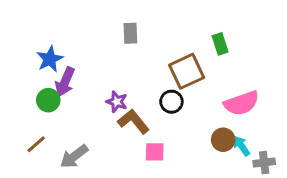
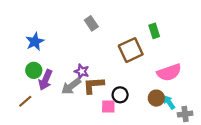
gray rectangle: (130, 33) -> (91, 23), turned -32
purple arrow: (65, 82) -> (45, 80), moved
black circle: (171, 102) -> (120, 95), moved
brown L-shape: (133, 121) -> (93, 85), turned -55
gray arrow: (74, 156) -> (71, 86), moved

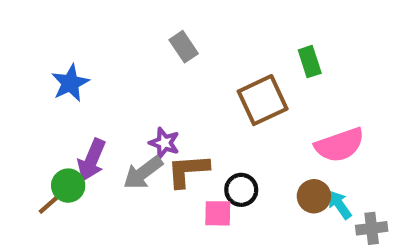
green circle: (34, 70) -> (68, 186), moved

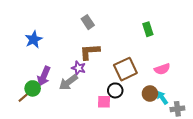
brown square: (263, 100) -> (125, 69), moved
pink semicircle: (340, 145) -> (162, 69), size x0.7
brown L-shape: (188, 171) -> (90, 52), moved

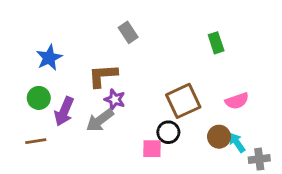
brown L-shape: (90, 52) -> (103, 76), moved
green circle: (33, 88) -> (39, 98), moved
brown line: (24, 97) -> (36, 141), turned 32

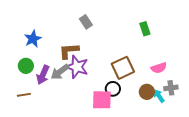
purple star: (115, 99) -> (77, 67), size x1.6
gray arrow: (100, 120) -> (60, 72), moved
pink square: (152, 149) -> (102, 100), size x1.5
gray cross: (259, 159) -> (171, 88), moved

